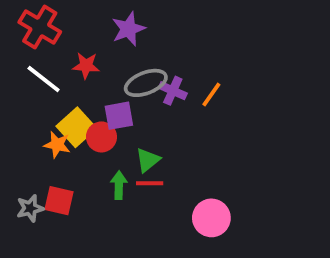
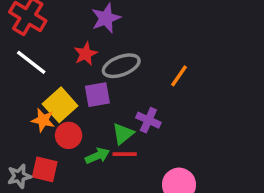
red star: (86, 66) -> (86, 54), moved, turned -30
purple cross: (173, 91) -> (148, 120), moved
red circle: (101, 137) -> (69, 135), moved
green arrow: (119, 185) -> (97, 156), turned 65

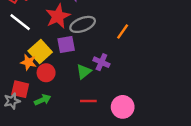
red star: (86, 54) -> (58, 16), size x1.5
red line: (125, 154) -> (88, 101), moved
green arrow: (97, 156) -> (43, 100), moved
red square: (45, 169) -> (20, 89), moved

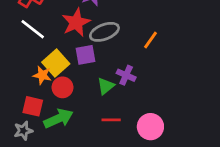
green arrow: (43, 100) -> (58, 119), size x1.5
gray star: (12, 101) -> (23, 131), moved

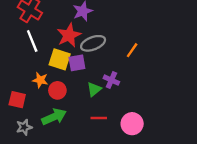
white line: (33, 29) -> (32, 41), turned 30
yellow square: (56, 63) -> (60, 59), moved, turned -30
red square: (33, 106) -> (17, 100), moved

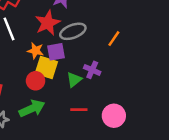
yellow square: (60, 59) -> (46, 68), moved
orange star: (40, 80) -> (36, 51), moved

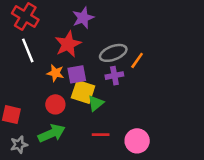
gray ellipse: (73, 31) -> (113, 53), moved
yellow square: (46, 68) -> (83, 92), moved
purple cross: (92, 70) -> (114, 76), moved, turned -35

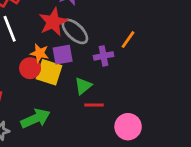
gray ellipse: (113, 53) -> (75, 31), moved, turned 64
yellow square: (83, 92) -> (49, 72), moved
red circle: (55, 104) -> (30, 68), moved
red line: (101, 135) -> (94, 105), moved

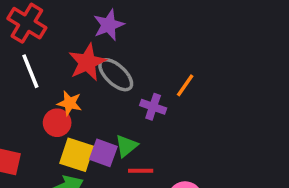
purple square: (63, 55) -> (103, 153), moved, turned 30
purple cross: (104, 56) -> (153, 107), turned 30
yellow square: (49, 72) -> (77, 155), moved

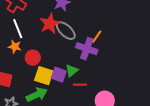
orange line: (185, 85) -> (97, 37), moved
orange star: (70, 103) -> (15, 47), moved
purple cross: (153, 107) -> (87, 49), size x1.5

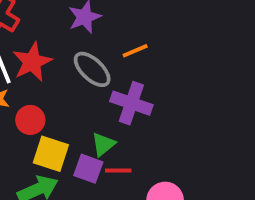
red star: (50, 24) -> (32, 62), moved
orange line: (97, 37) -> (135, 51), moved, turned 32
purple square: (59, 75) -> (88, 169), moved

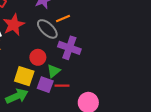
orange line: (135, 51) -> (63, 18), moved
red circle: (30, 120) -> (38, 57), moved

